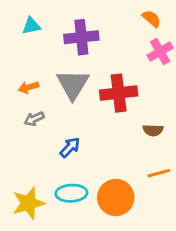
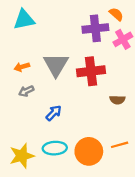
cyan triangle: (31, 26) -> (24, 20), size x1.5
purple cross: (81, 37) -> (95, 28), moved
orange line: (159, 173) -> (120, 145), moved

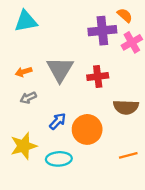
red cross: (91, 71) -> (98, 77), size x0.7
brown semicircle: (117, 100) -> (126, 107), size x1.5
orange circle: (89, 151) -> (87, 129), moved
yellow star: (22, 156) -> (24, 146), moved

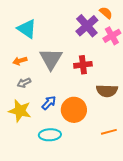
cyan triangle: (26, 21) -> (27, 29), moved, turned 45
purple cross: (102, 31) -> (87, 26), turned -35
yellow star: (24, 146) -> (20, 111), moved, turned 30

